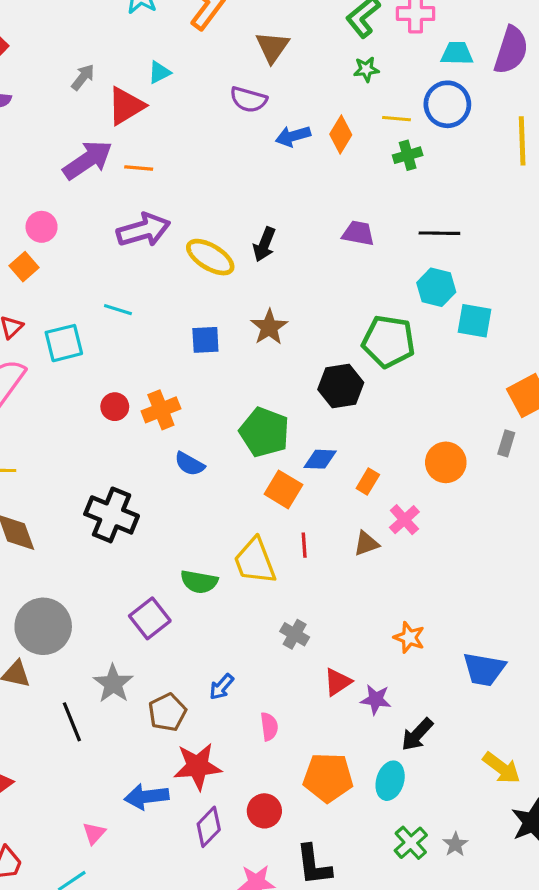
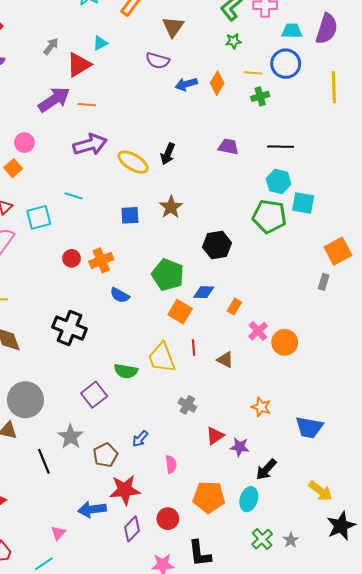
green pentagon: (389, 341) -> (269, 216), moved
orange circle: (446, 462) -> (285, 342), moved
brown triangle: (366, 544) -> (225, 360), moved, turned 48

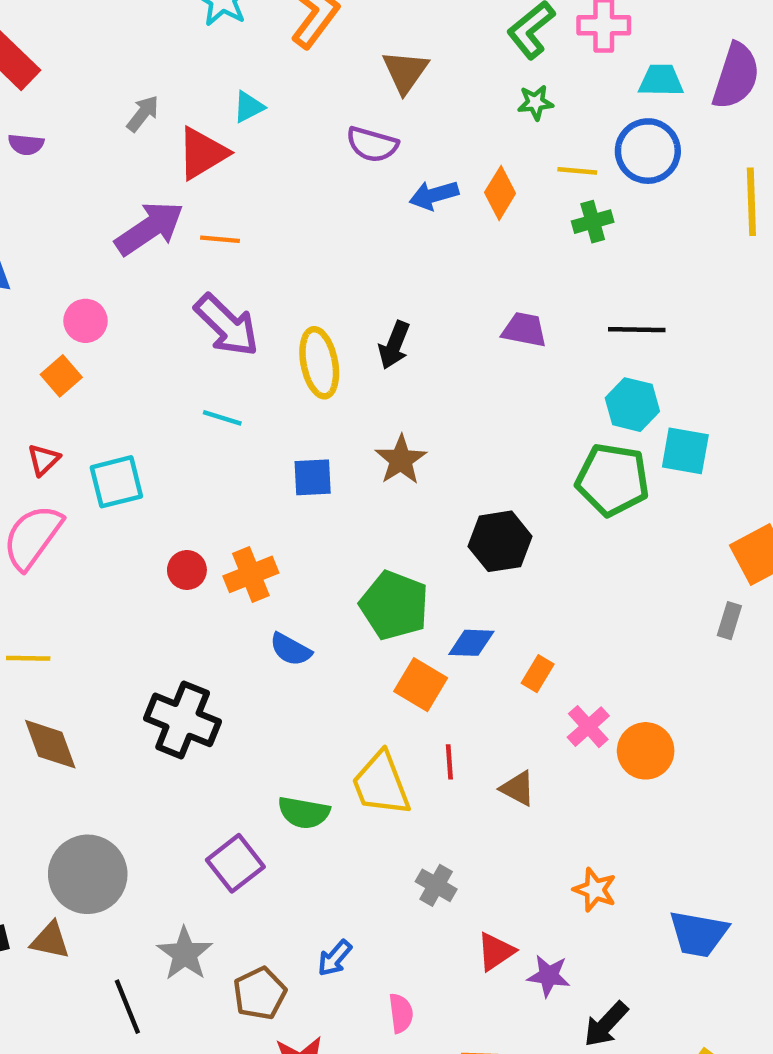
purple arrow: (90, 145) -> (227, 325), turned 60
yellow ellipse: (133, 162) -> (319, 363), turned 48
cyan line: (74, 196) -> (222, 418), moved

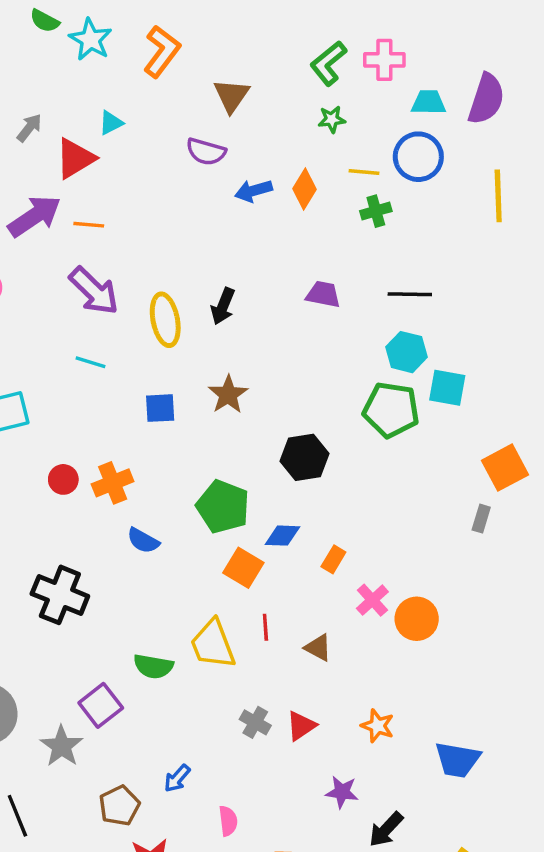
red triangle: (496, 951) -> (301, 726), moved
gray star: (185, 954) -> (62, 746), moved

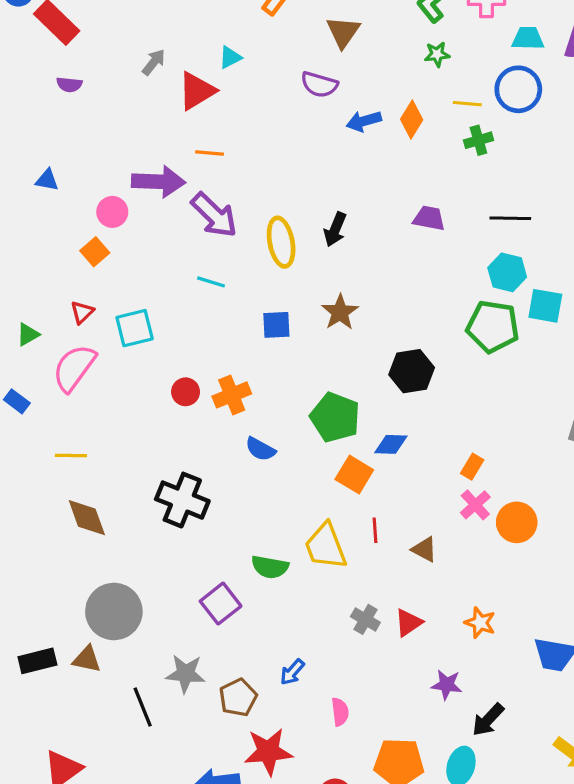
purple arrow: (34, 216) -> (158, 182), moved, turned 36
orange rectangle: (333, 559) -> (472, 467), moved
gray star: (62, 746) -> (186, 674), moved, turned -30

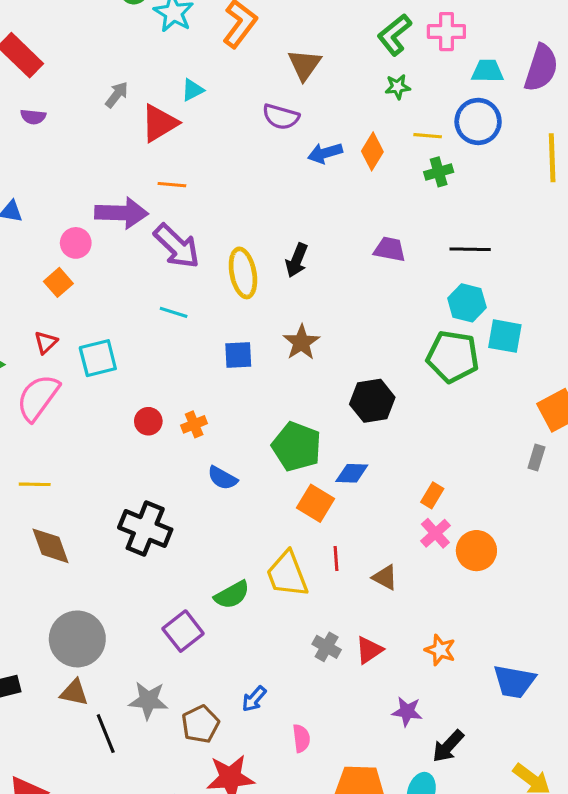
orange cross: (232, 395) -> (194, 424), size x0.7
green semicircle: (270, 567) -> (232, 595), turned -39
brown triangle: (87, 659) -> (74, 693), moved

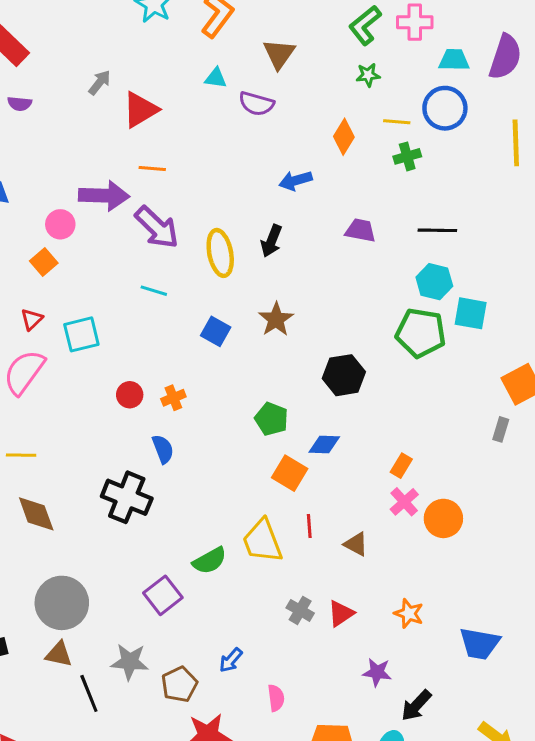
cyan triangle: (192, 90) -> (216, 78), moved, turned 35
blue arrow: (325, 153) -> (296, 181), moved
blue square: (238, 355) -> (216, 331), turned 32
green pentagon: (297, 446) -> (271, 419), size x0.7
blue semicircle: (222, 478) -> (163, 449), moved, turned -140

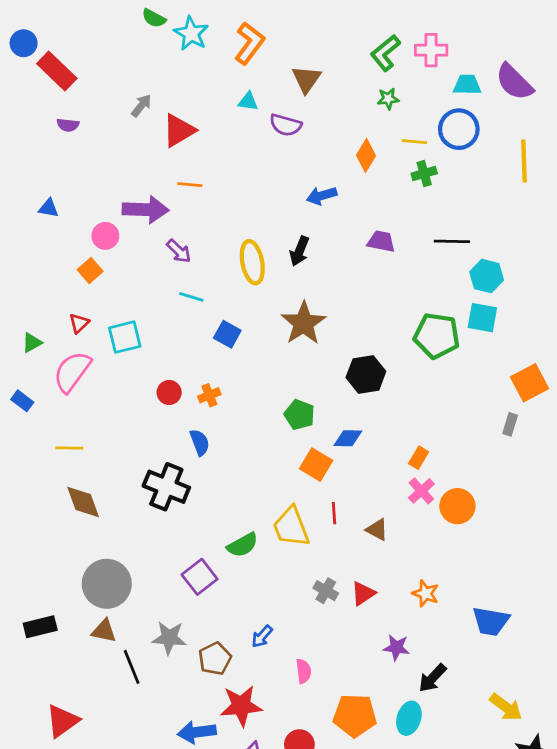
purple semicircle: (505, 57) -> (514, 82), turned 117
purple arrow: (157, 227) -> (179, 251), moved, size x0.6
cyan hexagon: (434, 282) -> (487, 276), moved
brown star: (276, 319) -> (304, 323), size x1.4
blue square: (216, 331) -> (227, 334), moved

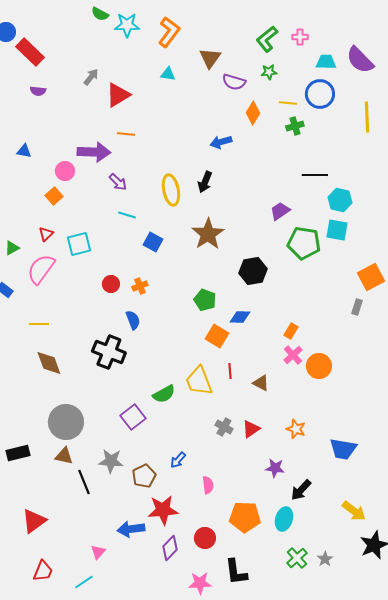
cyan star: (191, 33) -> (127, 25), turned -30
pink cross: (431, 50) -> (300, 37), size x0.7
purple semicircle: (286, 125) -> (234, 82), moved
purple trapezoid: (381, 241) -> (280, 211), moved, turned -45

